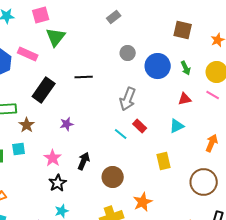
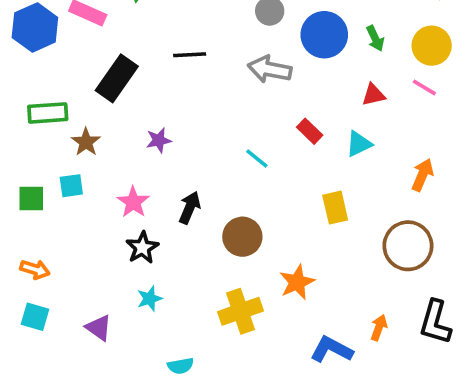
gray arrow: (128, 99) -> (270, 69), moved, turned 80
red rectangle: (140, 126) -> (310, 131), moved

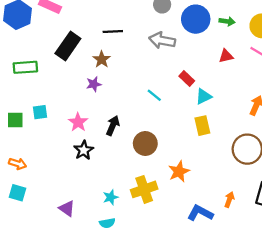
green arrow: (375, 38) -> (227, 21), turned -56
brown star: (86, 142) -> (102, 59), moved
cyan triangle: (359, 144) -> (204, 96), moved
cyan star: (150, 299) -> (111, 197), moved
purple triangle: (99, 328) -> (67, 208), moved

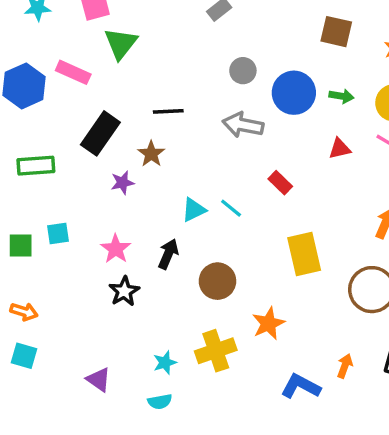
purple star: (94, 84) -> (122, 183), moved
cyan triangle: (204, 96) -> (194, 210), moved
yellow rectangle: (202, 126) -> (304, 254), size x1.4

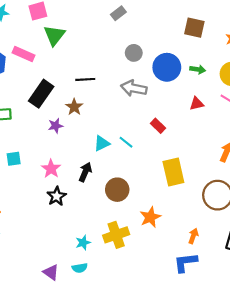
orange arrow: (345, 366) -> (193, 236), moved
purple triangle: (99, 380) -> (51, 272), moved
blue L-shape: (301, 386) -> (186, 262), moved, turned -35

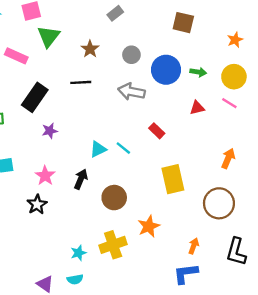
brown square: (194, 28) -> (183, 23), moved
brown star: (74, 107) -> (90, 49), moved
black star: (57, 196) -> (37, 204), moved

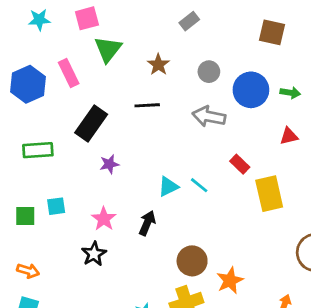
pink rectangle: (16, 56) -> (69, 73), turned 40
yellow rectangle: (173, 179) -> (269, 194), moved
brown circle: (114, 198) -> (192, 261), moved

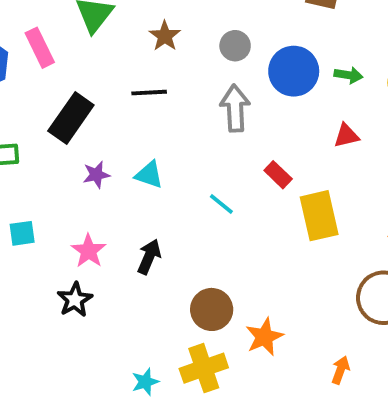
gray arrow: (209, 116) -> (235, 108), turned 76
cyan triangle: (168, 187) -> (149, 175), moved, turned 45

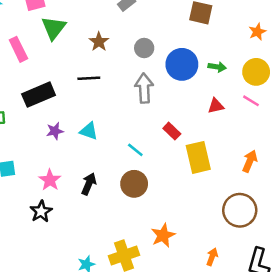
black rectangle: (71, 118) -> (39, 95), turned 32
brown circle: (212, 309) -> (134, 184), moved

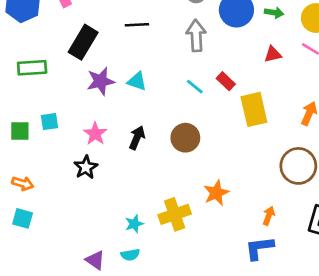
black rectangle: (39, 95) -> (83, 42), turned -36
purple star: (55, 131) -> (101, 81), size x1.5
cyan line: (135, 150) -> (195, 87), moved

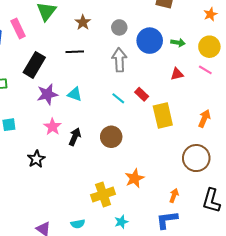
pink star: (95, 134) -> (52, 127), moved
cyan star: (134, 224) -> (121, 222), moved
cyan semicircle: (130, 255) -> (78, 224), moved

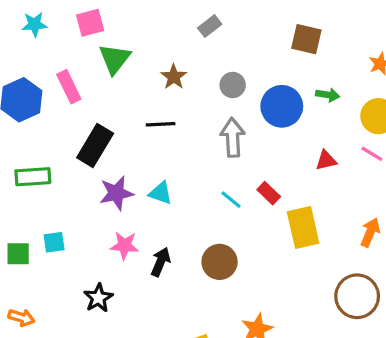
green arrow: (178, 43) -> (328, 95), moved
pink star: (52, 127) -> (125, 246), turned -30

